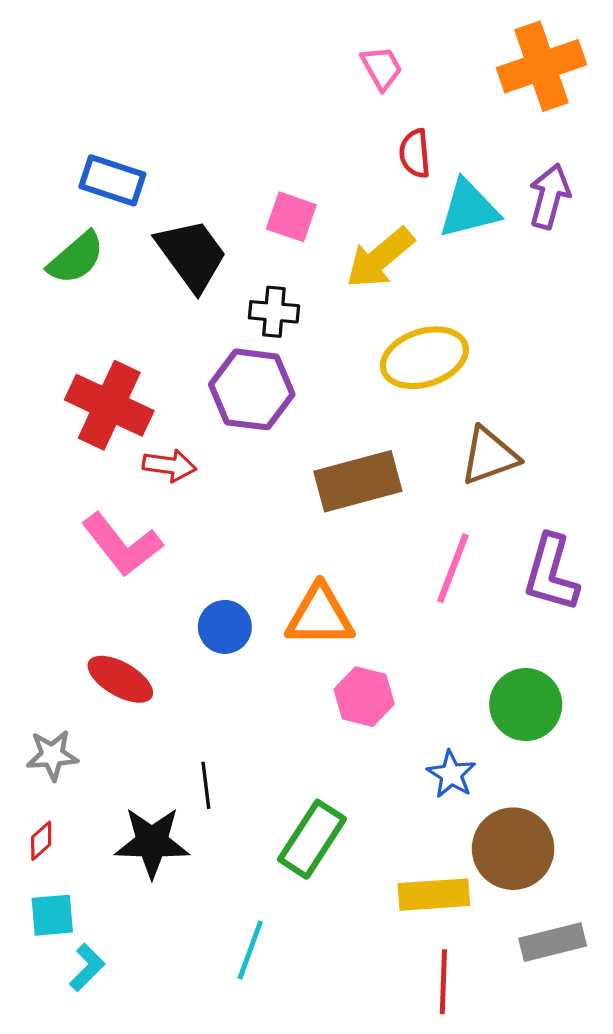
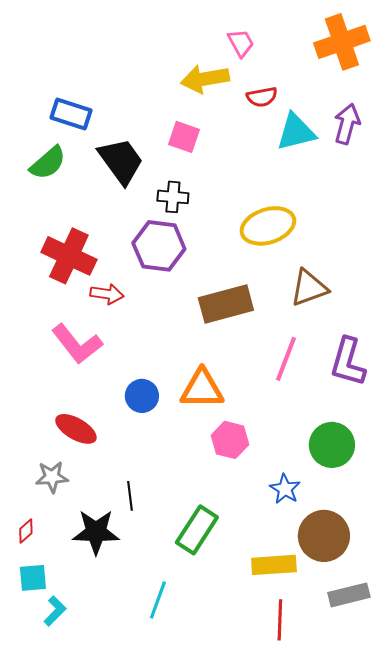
red semicircle: (415, 153) -> (262, 97), turned -96
yellow arrow: (380, 258) -> (205, 79), moved, turned 30
gray star: (52, 755) -> (52, 477), moved

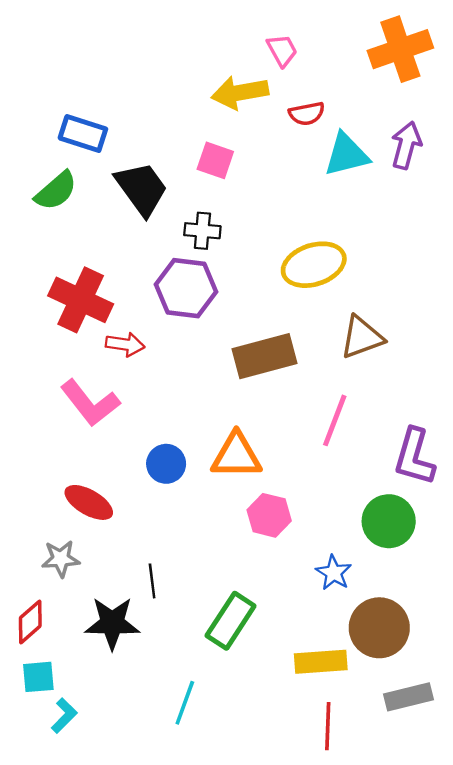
purple L-shape: (348, 362) -> (414, 457), moved
red diamond: (26, 531) -> (30, 622), size x1.5

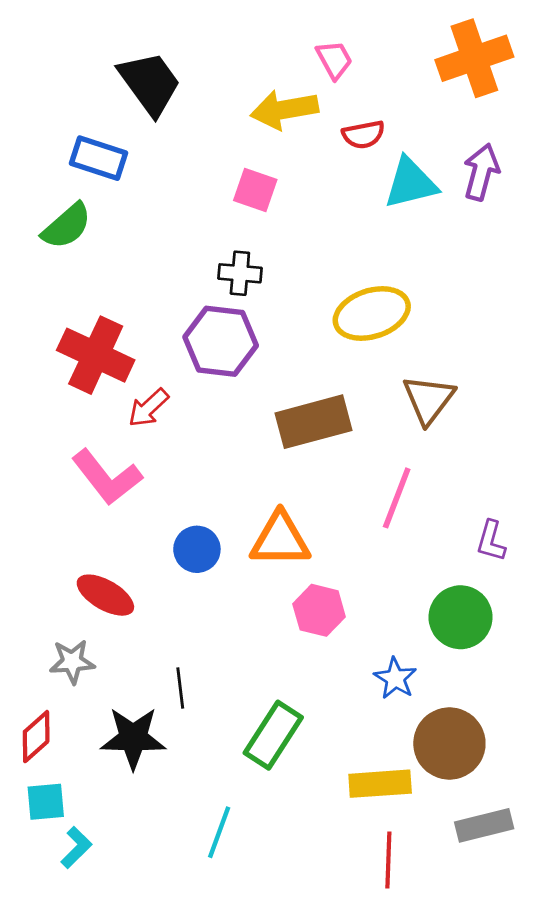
black trapezoid: (141, 189) -> (150, 83), moved
brown triangle: (362, 337) -> (429, 399), turned -33
red arrow: (125, 344) -> (148, 408), turned 129
purple L-shape: (414, 457) -> (491, 541), size x0.6

